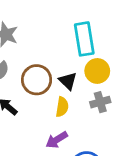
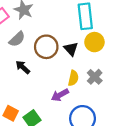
gray cross: (100, 102) -> (95, 77), moved, turned -32
yellow semicircle: (62, 107) -> (73, 78), moved

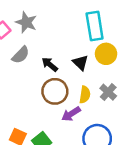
brown circle: (46, 47) -> (55, 91), moved
black arrow: (23, 67) -> (50, 64), moved

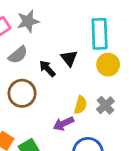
gray star: (26, 22) -> (28, 21), turned 30
black triangle: (81, 63) -> (69, 58), moved
brown circle: (55, 91) -> (22, 93), moved

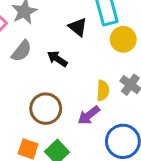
black triangle: (69, 58) -> (78, 27), moved
brown circle: (22, 93) -> (46, 109), moved

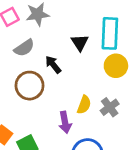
brown circle: (46, 109) -> (29, 86), moved
purple arrow: (89, 115) -> (65, 122), turned -80

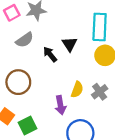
black triangle: (80, 43) -> (70, 44), moved
brown circle: (29, 86) -> (18, 82), moved

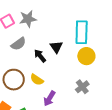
yellow semicircle: (77, 90) -> (37, 80), moved, turned 104
purple arrow: (60, 105) -> (49, 99), turned 42

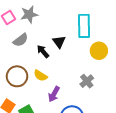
yellow circle: (86, 56) -> (99, 51), moved

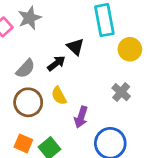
gray semicircle: (21, 40) -> (25, 69), moved
black arrow: (43, 51) -> (56, 63), turned 104
yellow semicircle: (40, 76) -> (59, 96), turned 40

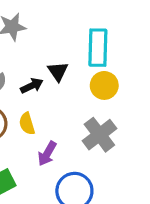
yellow circle: (130, 49) -> (104, 85), moved
gray cross: (121, 92) -> (99, 135), size x1.5

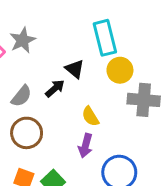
yellow semicircle: (27, 124) -> (90, 116), moved
gray cross: (99, 135) -> (144, 100), moved, turned -32

